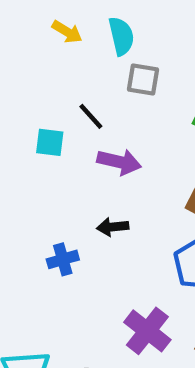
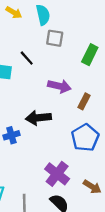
purple arrow: (119, 162) -> (59, 86), moved
black arrow: (113, 227) -> (38, 118), size x1.5

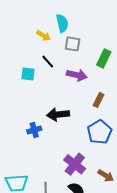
yellow arrow: (14, 12) -> (44, 36), moved
purple arrow: (59, 86) -> (77, 75), moved

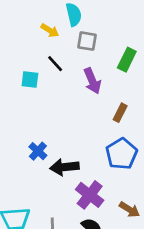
purple arrow: (77, 75) -> (92, 81), turned 54
black arrow: (58, 114) -> (64, 167), moved
blue cross: (34, 130) -> (38, 151), turned -32

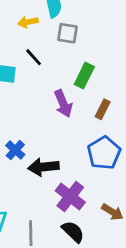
yellow arrow: (50, 30) -> (28, 22), turned 138
green rectangle: (127, 60) -> (84, 75), moved
purple arrow: (92, 81) -> (63, 104), moved

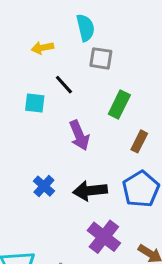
yellow arrow: (28, 22) -> (42, 48), moved
purple arrow: (63, 104) -> (79, 135), moved
black arrow: (43, 167) -> (90, 191), moved

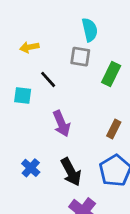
cyan semicircle: (85, 28) -> (90, 30), moved
green rectangle: (119, 105) -> (111, 74), moved
black arrow: (90, 191) -> (71, 172), turned -112

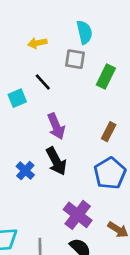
yellow arrow: (29, 47) -> (37, 43), moved
cyan square: (23, 95) -> (17, 98), turned -30
black arrow: (71, 172) -> (56, 161), moved

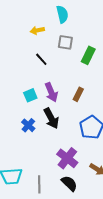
cyan semicircle: (84, 32) -> (62, 14), moved
cyan square: (17, 98) -> (30, 95), moved
brown rectangle: (109, 132) -> (78, 94), moved

